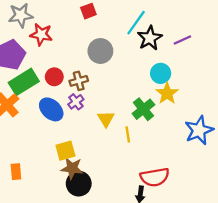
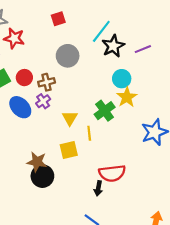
yellow square: (65, 151) -> (69, 150), moved

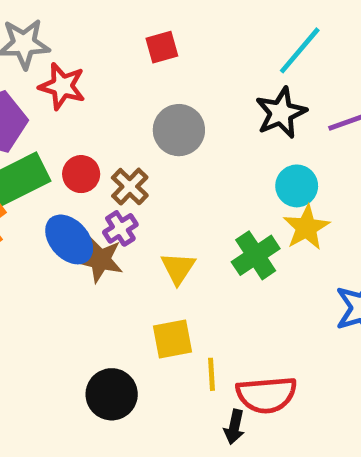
cyan line: (101, 31) -> (300, 50), moved
brown cross: (47, 82) -> (130, 187), turned -35
yellow line: (89, 133) -> (212, 374), moved
brown star: (37, 162) -> (100, 260), moved

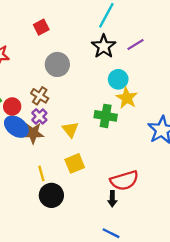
red circle: (81, 174) -> (12, 106), moved
green cross: (256, 255) -> (106, 116), turned -35
yellow line: (212, 374) -> (41, 173), moved

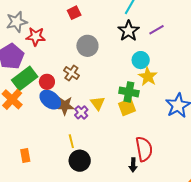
purple cross: (39, 116) -> (81, 112), moved
yellow square: (75, 163) -> (127, 107), moved
red semicircle: (124, 180) -> (144, 149), turned -85

